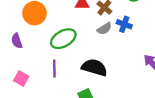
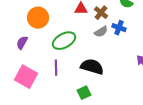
purple semicircle: (17, 41) -> (22, 43), turned 48
pink square: (21, 79) -> (26, 77), size x1.6

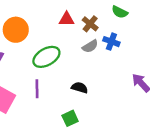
black semicircle: (92, 67) -> (80, 88), size x0.6

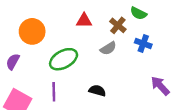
brown cross: (90, 24) -> (118, 25), moved
blue cross: (111, 42) -> (143, 43), moved

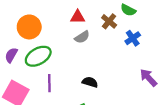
blue cross: (143, 43) -> (133, 38), turned 35
gray semicircle: (108, 48) -> (82, 37), moved
green ellipse: (64, 59) -> (38, 56), moved

